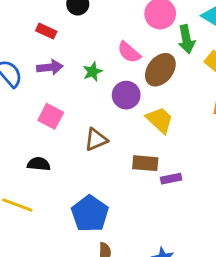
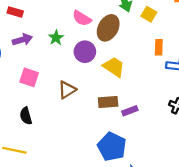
black semicircle: (39, 164) -> (26, 116), turned -102
blue pentagon: (90, 214) -> (112, 147), moved

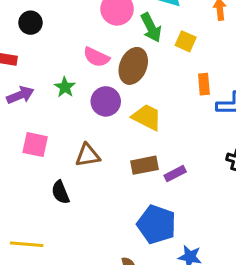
brown triangle: (67, 90) -> (88, 155), turned 30
black semicircle: (26, 116) -> (60, 192), moved

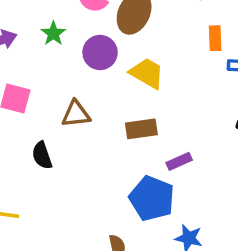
purple rectangle: (175, 174) -> (179, 161), moved

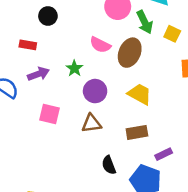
purple circle: (100, 53) -> (95, 91), moved
black semicircle: (42, 155) -> (109, 165), moved

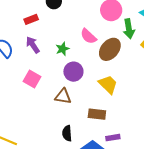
red rectangle: (28, 45) -> (31, 19), turned -48
purple arrow: (38, 74) -> (33, 45), turned -120

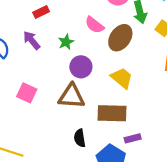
red rectangle: (31, 19) -> (41, 12), moved
pink square: (32, 79) -> (27, 93), moved
brown triangle: (63, 96) -> (71, 96), size x1.4
brown rectangle: (97, 114) -> (112, 113), size x1.4

